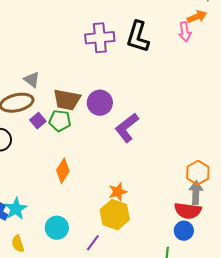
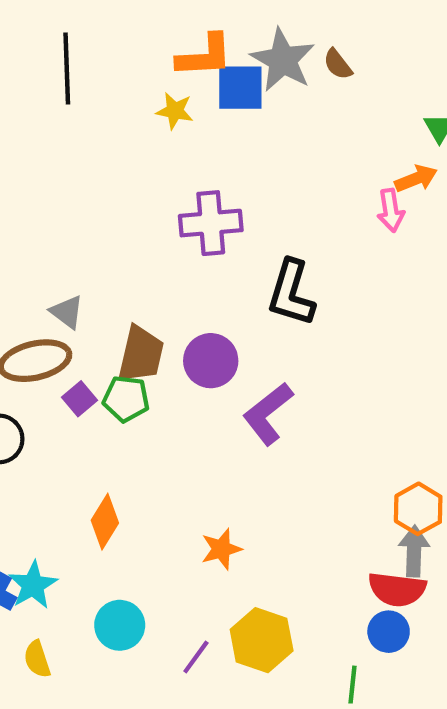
black L-shape: (138, 37) -> (291, 293), moved
brown trapezoid: (67, 100) -> (141, 354), turned -88
orange diamond: (63, 171) -> (105, 522), moved
orange star: (118, 192) -> (221, 549), moved
yellow hexagon: (115, 215) -> (262, 640), moved

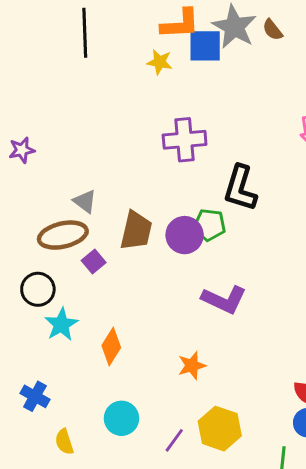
green pentagon: (126, 399) -> (209, 225), moved
purple L-shape: (268, 414) -> (224, 300), moved, turned -117
cyan star: (33, 585) -> (61, 324), moved

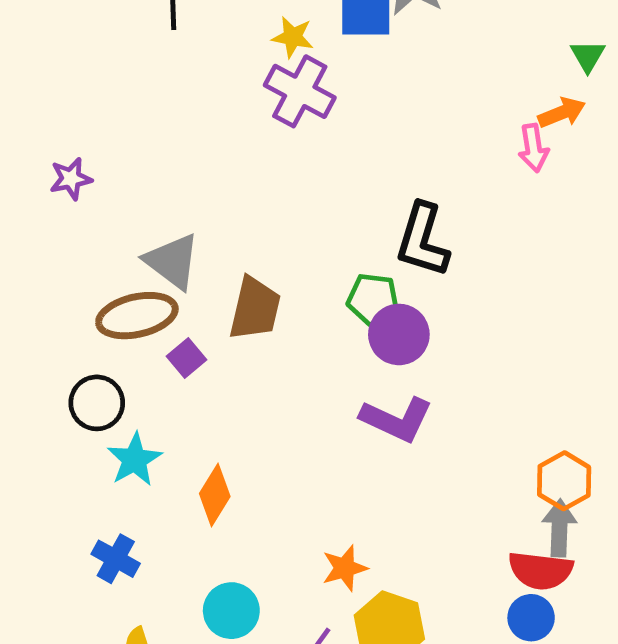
purple cross: (185, 140) -> (300, 91), moved, turned 33
gray triangle: (85, 201) -> (172, 261), size x1.5
purple circle: (185, 235) -> (399, 334), moved
orange star: (192, 366) -> (345, 568), moved
blue cross: (35, 396) -> (116, 559), moved

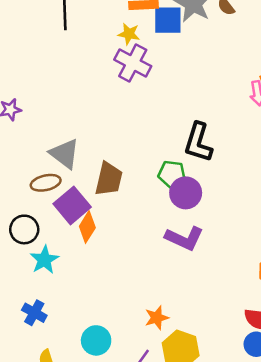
brown ellipse: (137, 316) -> (46, 183), size x0.7
purple square: (186, 358) -> (72, 205), size x1.8
orange diamond: (215, 495) -> (87, 227), moved

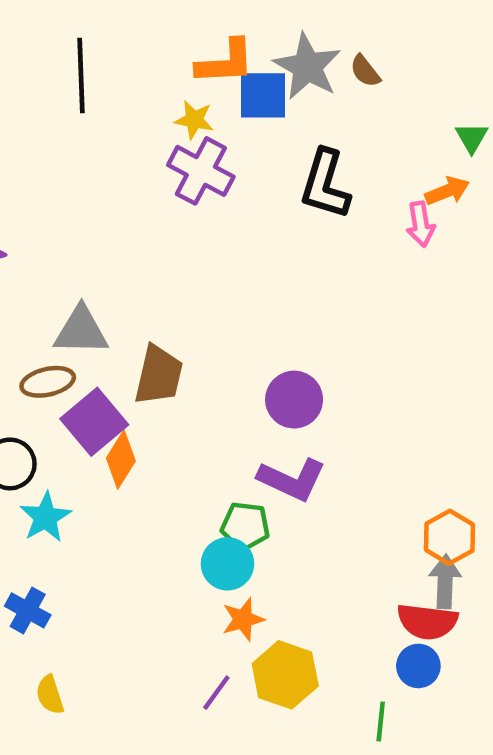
black L-shape: (198, 142) -> (325, 184), moved
gray triangle: (65, 154) -> (81, 331), turned -36
green pentagon: (172, 174) -> (245, 526), moved
cyan circle: (96, 340) -> (227, 564), moved

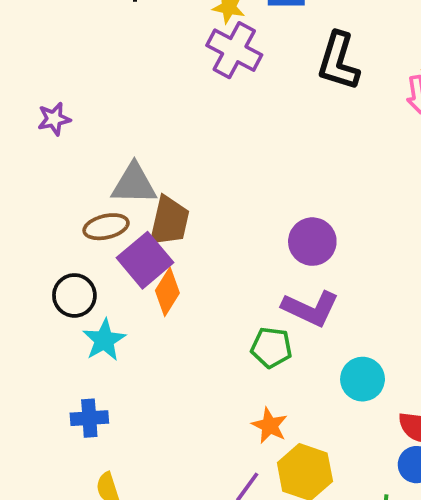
brown trapezoid: (159, 375) -> (169, 221), moved
cyan circle: (227, 564) -> (363, 379), moved
blue cross: (28, 610) -> (89, 418), turned -33
orange star: (243, 619) -> (270, 426), turned -30

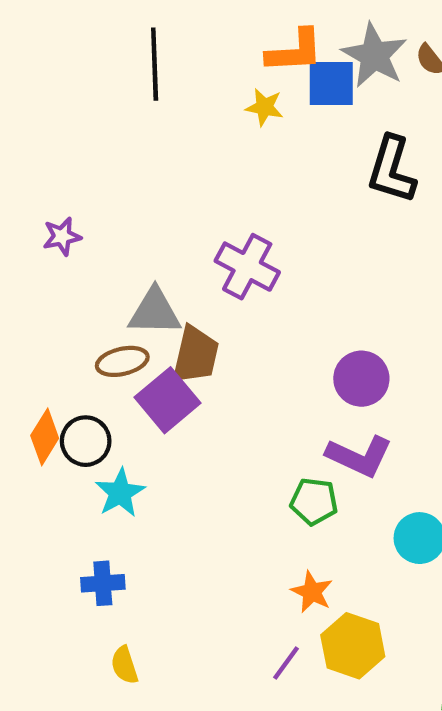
purple cross: (234, 50) -> (247, 267), moved
orange diamond: (167, 292) -> (45, 437), moved

